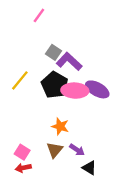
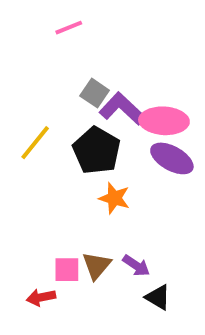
pink line: (39, 15) -> (69, 28), turned 32
pink ellipse: (75, 91) -> (164, 121), moved
orange star: (60, 126) -> (114, 198), moved
pink square: (22, 152) -> (67, 270), moved, turned -32

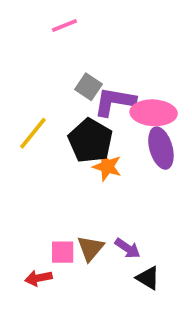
purple L-shape: (122, 109) -> (115, 102), turned -33
purple ellipse: (172, 158) -> (161, 148), turned 45
orange star: (114, 198) -> (107, 167), moved

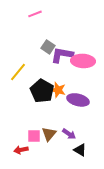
black pentagon: (90, 141) -> (42, 91), moved
purple ellipse: (161, 148) -> (78, 100), moved, turned -60

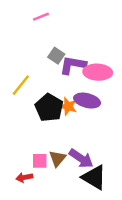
purple ellipse: (78, 100) -> (87, 101), moved
purple arrow: (69, 134) -> (81, 158), size x1.5
black triangle: (80, 150) -> (94, 177), size x1.6

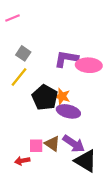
pink line: (41, 17) -> (13, 18), moved
gray square: (56, 56) -> (23, 53), moved
purple ellipse: (87, 101) -> (68, 111), moved
brown triangle: (57, 158) -> (52, 144), turned -35

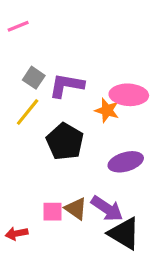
purple L-shape: (66, 59) -> (66, 85), moved
orange star: (62, 96) -> (107, 110), moved
purple ellipse: (68, 111) -> (126, 162), moved, turned -30
red arrow: (22, 161) -> (17, 233), moved

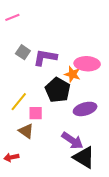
yellow line: (28, 112) -> (19, 102), moved
black pentagon: (65, 142) -> (58, 90), moved
brown triangle: (76, 209) -> (26, 131), moved
pink square: (52, 212) -> (36, 113), moved

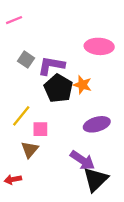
pink ellipse: (87, 64) -> (99, 46), moved
black pentagon: (58, 90) -> (58, 88), moved
brown triangle: (26, 131) -> (30, 149), turned 35
black triangle: (84, 157) -> (96, 179), turned 45

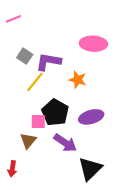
black pentagon: (58, 88) -> (55, 112), moved
yellow line: (21, 116) -> (35, 82), moved
purple arrow: (82, 160) -> (65, 143), moved
red arrow: (13, 179) -> (12, 169), turned -70

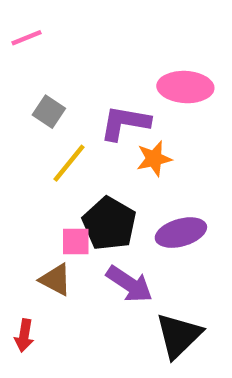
purple L-shape: (48, 62) -> (125, 123), moved
orange star: (78, 80) -> (154, 159), turned -30
brown triangle: (28, 141) -> (56, 280), turned -42

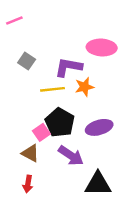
yellow line: (69, 163) -> (52, 89), moved, turned 45
pink square: (76, 242) -> (41, 132), turned -35
red arrow: (24, 336) -> (28, 184), moved
black triangle: (179, 336) -> (98, 184), turned 44

